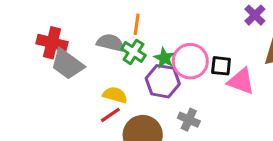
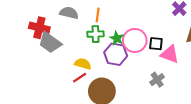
gray semicircle: (110, 43) -> (69, 13), moved
green cross: (133, 52) -> (96, 34), turned -35
gray cross: (189, 120) -> (157, 80), moved, turned 32

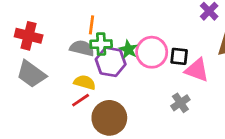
gray semicircle: (69, 13) -> (82, 48), moved
orange line: (98, 15) -> (92, 25), moved
gray trapezoid: (50, 43) -> (31, 74), moved
purple hexagon: (116, 54) -> (111, 62), moved

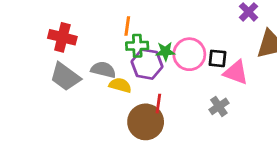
gray semicircle: (82, 48) -> (103, 70), moved
green star: (128, 49) -> (165, 51), turned -30
red line: (81, 100) -> (158, 104), moved, turned -48

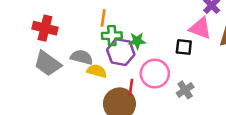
pink circle: (189, 54) -> (155, 74), moved
pink triangle: (236, 73) -> (200, 28), moved

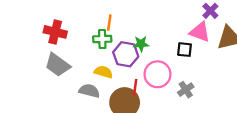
green cross: (112, 36) -> (102, 39), moved
gray semicircle: (82, 57) -> (89, 91), moved

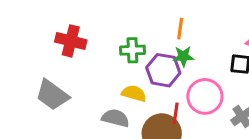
orange line: (109, 23) -> (180, 29), moved
gray trapezoid: (58, 65) -> (52, 95), moved

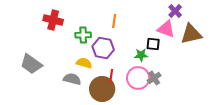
red cross: (71, 41) -> (53, 20), moved
green star: (183, 56) -> (141, 55), moved
pink circle: (205, 96) -> (138, 78), moved

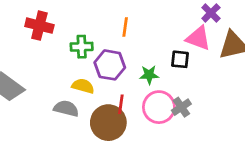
green star: (141, 55) -> (149, 75), moved

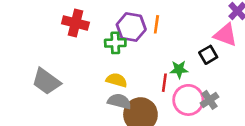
black square: (180, 59) -> (208, 55), turned -36
purple hexagon: (110, 65) -> (131, 27), moved
red line: (121, 104) -> (164, 83), moved
gray semicircle: (66, 109) -> (119, 101), moved

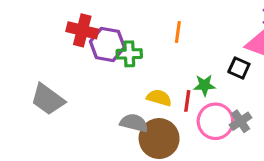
purple hexagon: (131, 27) -> (107, 44), moved
black square: (208, 55) -> (239, 68), turned -36
yellow semicircle: (117, 80) -> (159, 98), moved

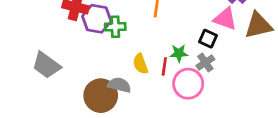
yellow semicircle: (159, 98) -> (140, 64), turned -126
gray cross: (241, 121) -> (205, 62), moved
brown circle: (159, 139) -> (101, 96), moved

